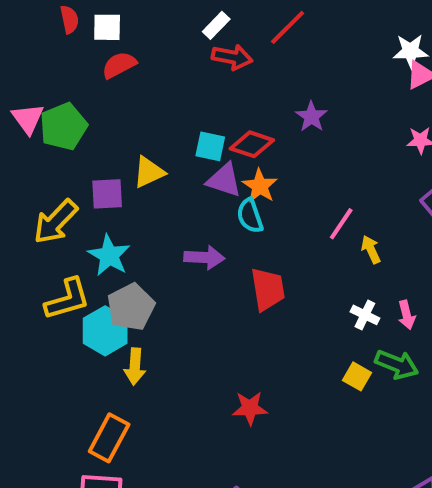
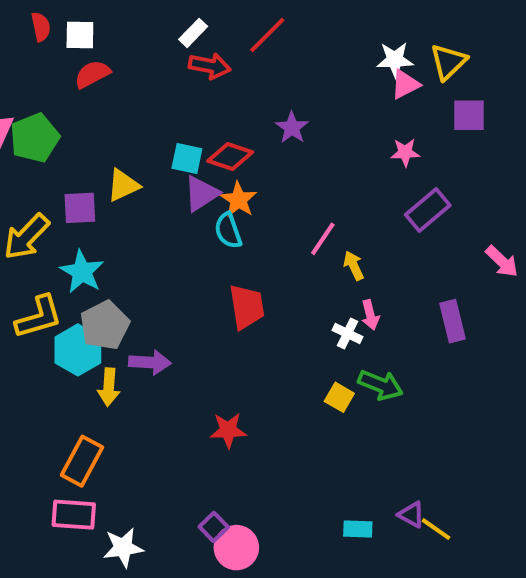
purple triangle: (224, 180) -> (201, 194), turned -51
purple arrow: (204, 257) -> (150, 362), moved
pink arrow: (407, 315) -> (370, 315), moved

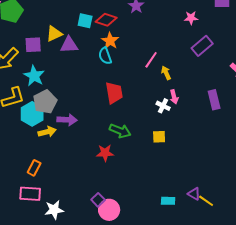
purple triangle: (201, 194) -> (69, 45), moved, turned 30
green arrow: (380, 385) -> (120, 131), moved
yellow arrow: (109, 387) -> (47, 132), turned -108
yellow square: (339, 397) -> (159, 137), turned -32
orange rectangle: (82, 461) -> (34, 168), size x0.7

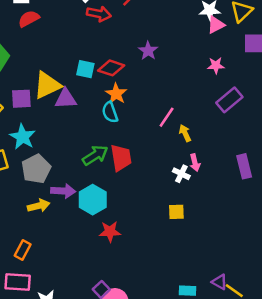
yellow triangle: (54, 34) -> (47, 85), size x1.4
cyan hexagon: (32, 114) -> (93, 200), moved
green arrow: (120, 131) -> (95, 155), moved, turned -55

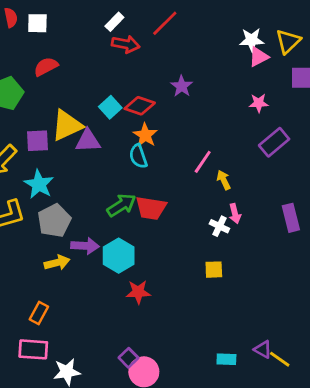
red semicircle: (29, 19) -> (46, 67), moved
cyan square: (85, 69) -> (110, 107), turned 36
red trapezoid: (121, 158) -> (151, 208), turned 108

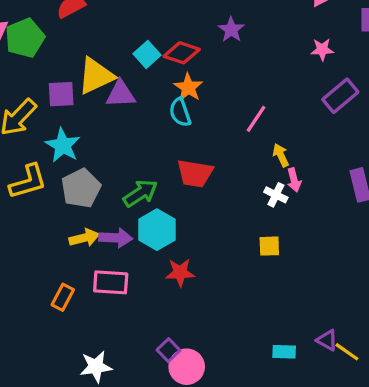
yellow arrow: (224, 180) -> (281, 155), moved
green arrow: (121, 205) -> (140, 193), moved
purple arrow: (85, 246) -> (116, 238), moved
pink rectangle: (33, 349) -> (111, 282), moved

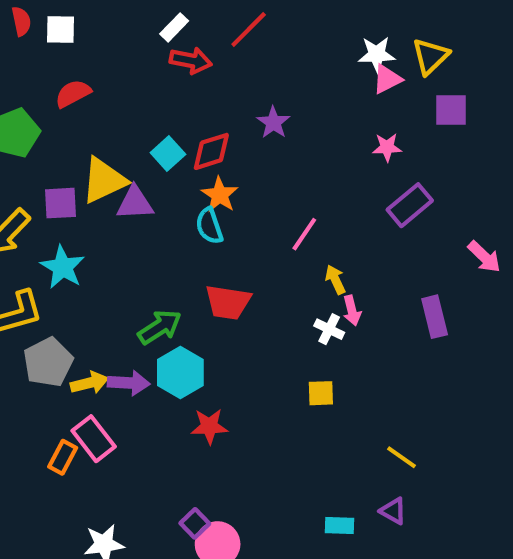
red diamond: (182, 53) -> (211, 151), turned -36
gray pentagon: (81, 188) -> (48, 362), moved
pink rectangle: (111, 282) -> (94, 439), moved, turned 48
yellow line: (347, 352) -> (401, 457), moved

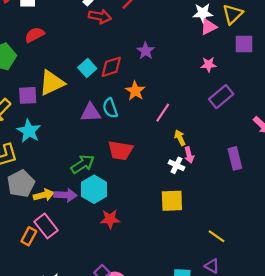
orange star: (220, 195) -> (135, 91), moved
purple triangle: (135, 203) -> (91, 113), moved
yellow square: (321, 393) -> (172, 201), size x1.5

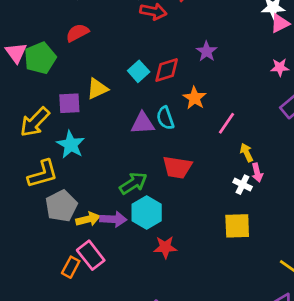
yellow triangle: (52, 83) -> (97, 89), size x0.7

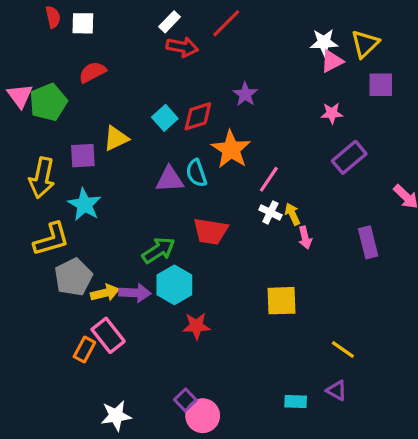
orange star: (195, 98) -> (231, 149), size x1.4
yellow arrow: (35, 122) -> (42, 178), turned -32
white cross: (243, 185) -> (270, 212), moved

